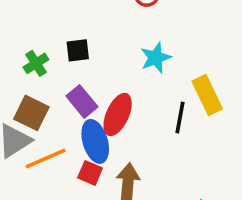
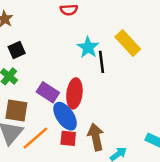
black square: (78, 50) -> (17, 50), moved
yellow rectangle: (207, 95) -> (128, 43), moved
black line: (180, 118) -> (101, 62), moved

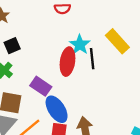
red ellipse: (74, 93) -> (67, 62), moved

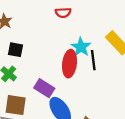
black square: (12, 46) -> (16, 50), turned 35

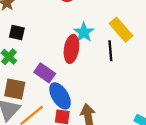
black line: (93, 60) -> (110, 51), moved

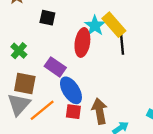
yellow rectangle: (121, 30) -> (114, 25), moved
black square: (17, 32) -> (47, 18), moved

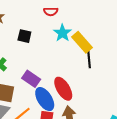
cyan star: (95, 26) -> (62, 33), moved
red ellipse: (82, 42) -> (63, 89), moved, turned -40

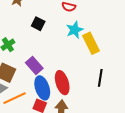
black line: (89, 59) -> (100, 78), moved

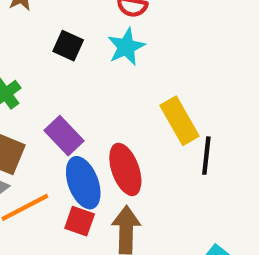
cyan star: (75, 30) -> (126, 47), moved
yellow rectangle: (91, 43) -> (179, 121), moved

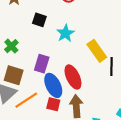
cyan star: (126, 47) -> (65, 33), moved
purple rectangle: (64, 136) -> (42, 64), turned 66

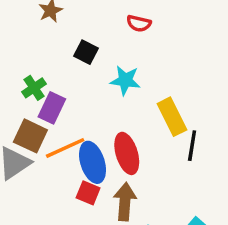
cyan star: (65, 33) -> (125, 80), turned 30
purple rectangle: (42, 64) -> (52, 108), moved
orange line: (26, 100) -> (65, 148), moved

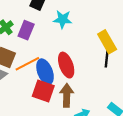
purple rectangle: (52, 108) -> (26, 30), moved
yellow rectangle: (172, 117) -> (107, 42), moved
red square: (88, 193) -> (43, 91), size x1.5

